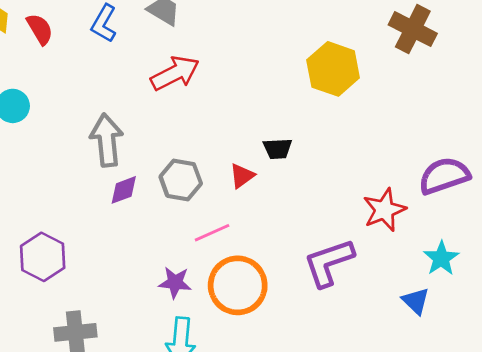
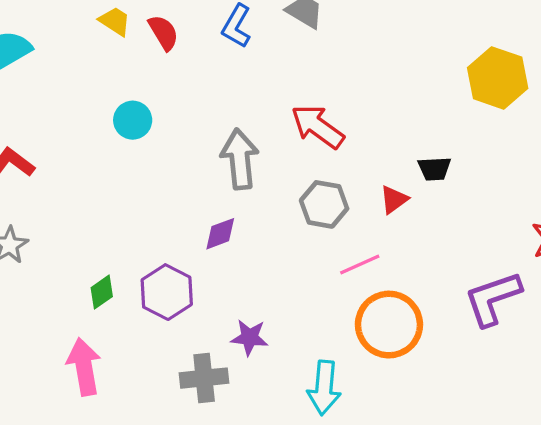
red arrow: (175, 73) -> (318, 127), moved, turned -117
purple diamond: (124, 190) -> (220, 234), moved
purple star: (175, 283) -> (249, 337), moved

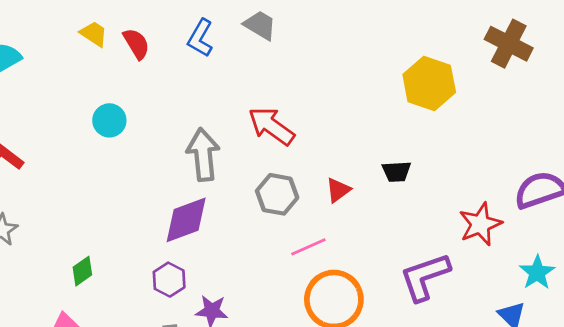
black trapezoid: (434, 169) -> (396, 172), moved
purple diamond: (220, 234) -> (186, 220), size x1.6
purple hexagon: (167, 292) -> (169, 280), moved, size x0.7

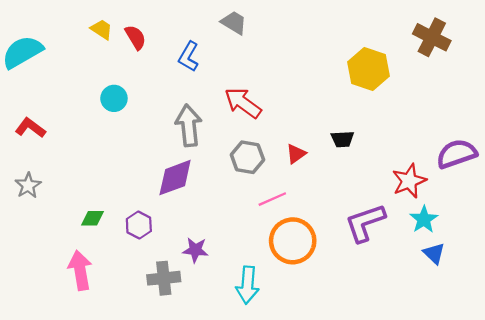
blue L-shape: (200, 38) -> (189, 57), moved
green diamond: (82, 271) -> (92, 218), turned 35
cyan star: (537, 272) -> (424, 219), moved
purple hexagon: (169, 280) -> (139, 225), moved

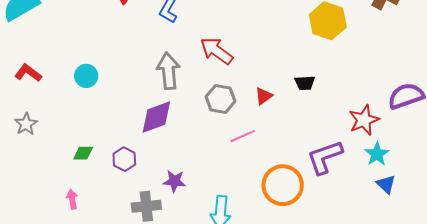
cyan circle: (114, 98) -> (86, 76), moved
orange circle: (293, 241) -> (283, 185), moved
pink arrow: (80, 270) -> (72, 199), size x0.6

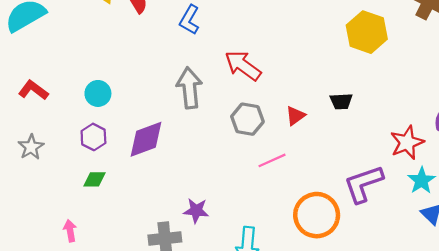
purple diamond: (156, 117) -> (146, 139), moved
purple hexagon: (124, 159) -> (93, 137), moved
pink arrow: (72, 199) -> (70, 231), moved

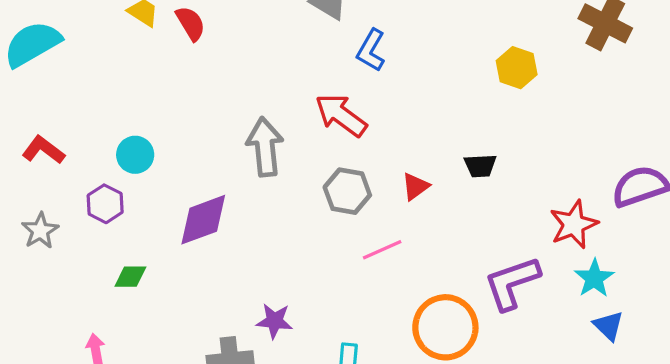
blue L-shape: (189, 20) -> (371, 50), moved
yellow hexagon: (367, 32) -> (517, 68), size x0.7
purple hexagon: (93, 137) -> (105, 204), moved

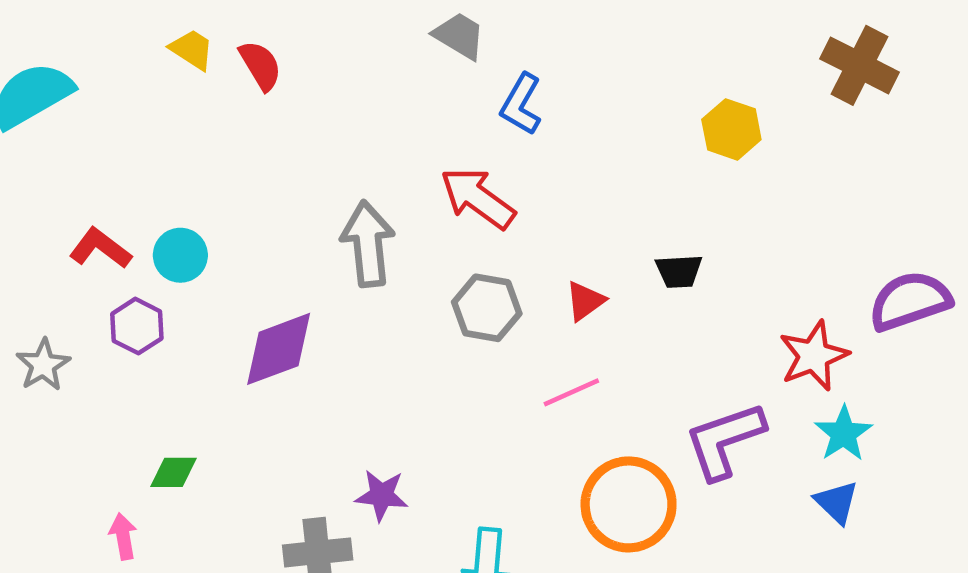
red L-shape: (43, 150) -> (100, 248), moved
pink line: (382, 250) -> (571, 392), moved
green diamond: (130, 277) -> (174, 472), moved
blue triangle: (608, 326) -> (837, 502), moved

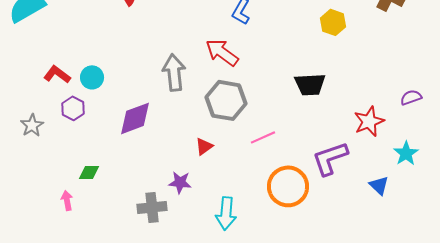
black trapezoid: (679, 271) -> (310, 84), size x1.5
red triangle: (585, 301) -> (204, 146), moved
purple semicircle: (910, 301) -> (411, 97), size x0.6
gray hexagon: (487, 308) -> (226, 100), size x1.4
cyan star: (843, 434) -> (406, 153), moved

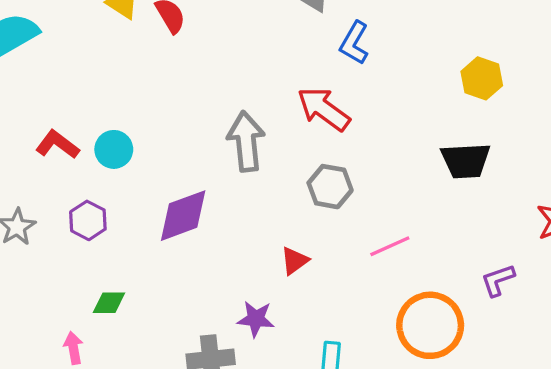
yellow hexagon: (333, 22) -> (482, 78), moved
gray hexagon: (226, 100) -> (330, 187), size x0.7
purple hexagon: (73, 108) -> (88, 220), moved
purple L-shape: (330, 158) -> (498, 280), size x0.6

